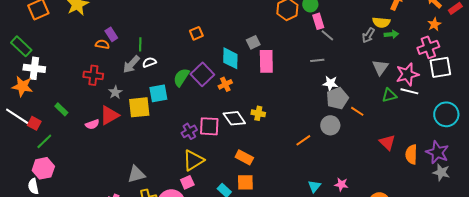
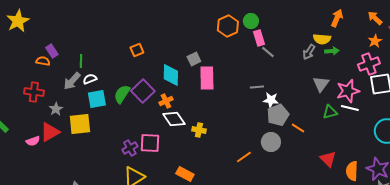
gray line: (317, 60) -> (257, 87), moved
cyan square: (158, 93) -> (97, 99), moved
white diamond: (234, 118) -> (174, 119), moved

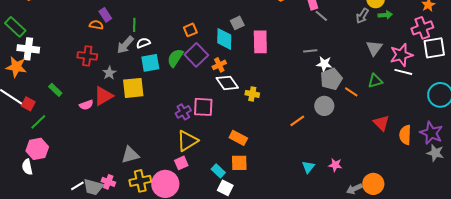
orange square: (137, 50) -> (190, 30), moved
gray square: (194, 59) -> (237, 23), moved
green triangle: (330, 112) -> (375, 81), moved

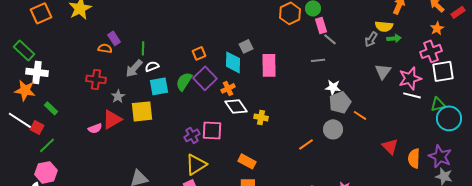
gray line: (310, 51) -> (318, 60), moved
green triangle: (375, 81) -> (438, 104), moved
green rectangle: (55, 90) -> (51, 108), moved

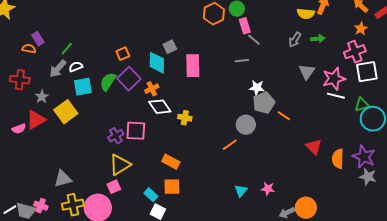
yellow semicircle: (384, 26) -> (306, 14), moved
green line: (143, 48) -> (67, 49), turned 40
yellow square: (142, 111) -> (66, 112), turned -30
gray circle: (333, 129) -> (246, 125), moved

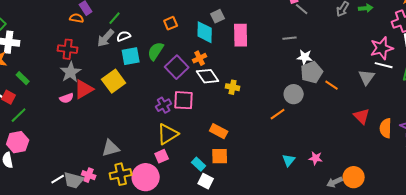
gray line: (242, 61) -> (290, 38), moved
gray triangle: (307, 72) -> (367, 77), moved
purple square: (129, 79) -> (177, 67), moved
gray star: (42, 97) -> (71, 72), moved, size x1.5

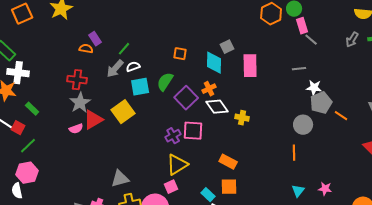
orange square: (171, 23) -> (180, 54), turned 32
orange line: (278, 114) -> (294, 153), moved, turned -56

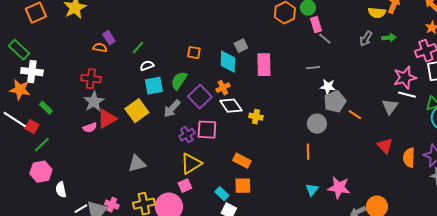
gray arrow: (115, 69) -> (172, 109), moved
gray triangle: (120, 179) -> (137, 164), moved
pink star: (325, 189) -> (339, 188), size x1.6
white semicircle: (17, 191) -> (61, 190), moved

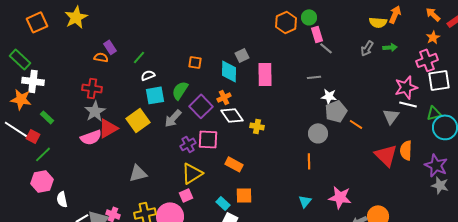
pink semicircle: (90, 128) -> (91, 137), size x1.5
red triangle: (385, 146) -> (386, 155), size x1.4
orange semicircle: (409, 158) -> (406, 150), moved
orange rectangle: (242, 161) -> (234, 164), moved
cyan triangle: (312, 190) -> (305, 201), moved

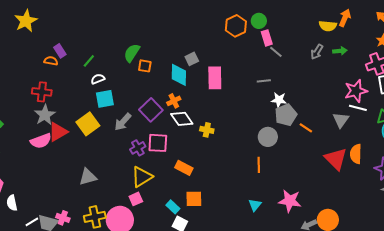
green semicircle: (180, 90) -> (132, 53), moved

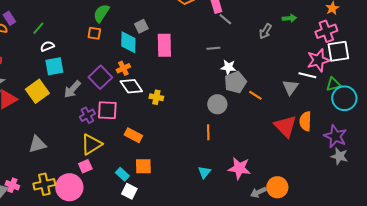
gray arrow: (317, 52) -> (265, 31), moved
green semicircle: (132, 53) -> (101, 13), moved
pink star: (356, 91) -> (318, 60), moved

